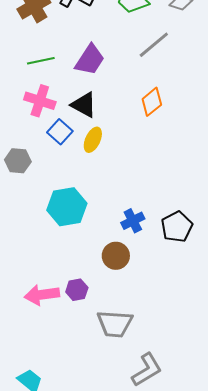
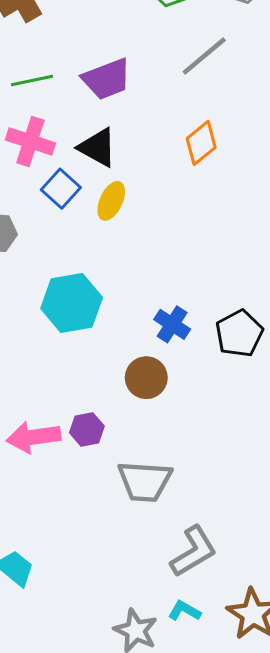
purple trapezoid: (90, 60) -> (107, 79), turned 36
blue cross: (133, 221) -> (172, 324), turned -30

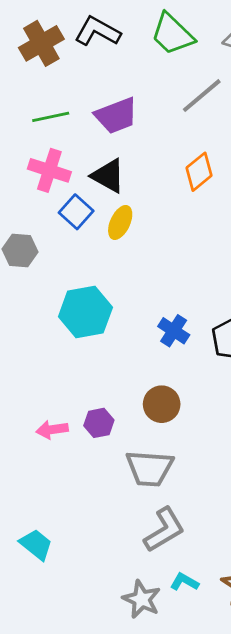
brown circle: (146, 378) -> (162, 404), moved
pink arrow: (33, 437) -> (52, 430), size x0.7
gray L-shape: (193, 551) -> (164, 530), moved

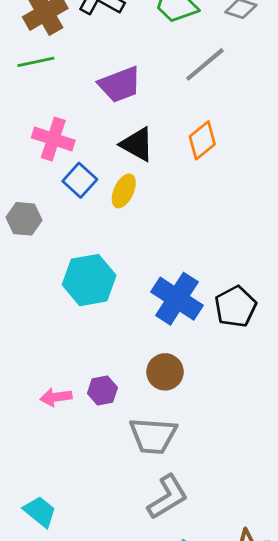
green line: (51, 117) -> (36, 62), moved
black triangle: (108, 176) -> (137, 144), moved
blue cross: (174, 331) -> (177, 299), size x1.6

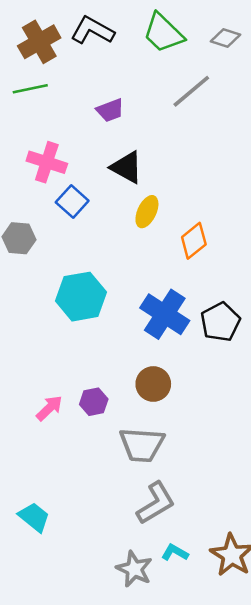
purple trapezoid: (120, 84) -> (110, 110), size x0.7
orange diamond: (202, 140) -> (194, 241), moved
yellow ellipse: (124, 191) -> (147, 212), moved
pink arrow: (56, 397) -> (49, 408), turned 144

